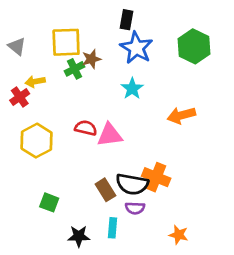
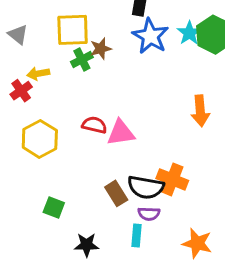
cyan star: (132, 89) -> (189, 33), moved
orange arrow: (181, 115) -> (200, 111), turned -80
cyan rectangle: (112, 228) -> (136, 236), moved
orange star: (179, 235) -> (197, 243), size x1.4

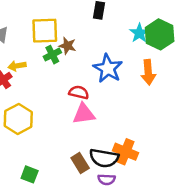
blue star: (150, 36) -> (108, 68), moved
brown star: (101, 49) -> (67, 46), turned 30
orange arrow: (200, 111) -> (148, 72), moved
red semicircle: (94, 125) -> (79, 92), moved

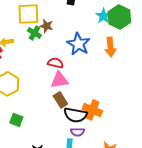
green cross: (52, 55) -> (34, 33), turned -32
brown rectangle: (80, 163) -> (60, 100), moved
green square: (30, 174) -> (16, 120), moved

